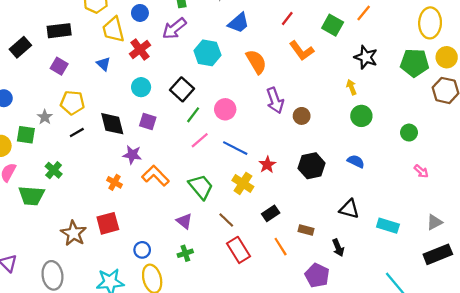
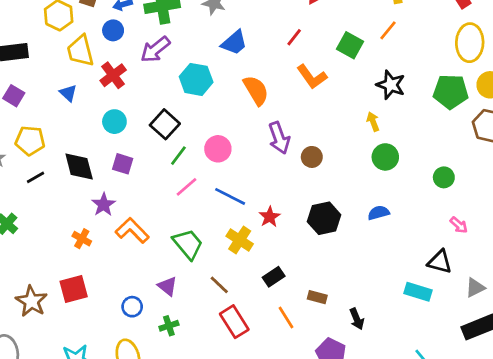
purple star: (132, 155) -> (104, 205), turned 30
blue semicircle: (356, 161) -> (378, 213), turned -42
black triangle: (349, 209) -> (440, 262), moved
blue circle: (142, 250) -> (132, 307), moved

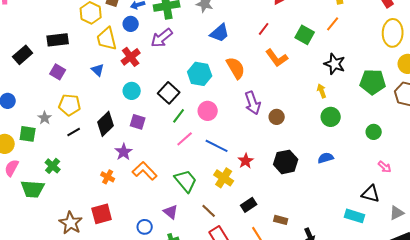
cyan hexagon: (196, 79) -> (200, 74), moved
green pentagon: (451, 92) -> (373, 82), moved
black diamond: (79, 166) -> (106, 124), turned 60

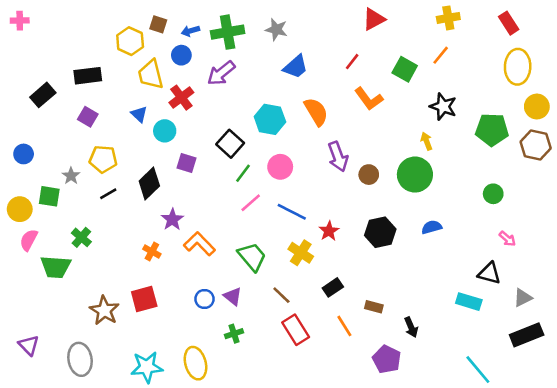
cyan circle: (132, 91) -> (165, 131), moved
green circle: (331, 117) -> (415, 175), moved, size x1.4
purple square: (138, 122) -> (187, 163), moved
blue circle: (145, 227) -> (204, 299), moved

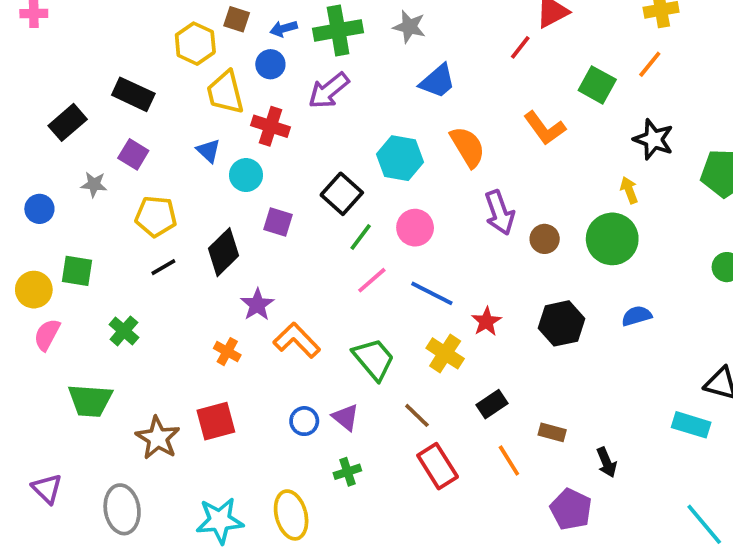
red line: (352, 62) -> (520, 47), moved
black rectangle: (88, 76) -> (133, 94), turned 32
red cross: (181, 98) -> (270, 126), turned -35
gray star: (71, 176) -> (94, 184), moved, turned -30
green trapezoid: (56, 267) -> (90, 400), moved

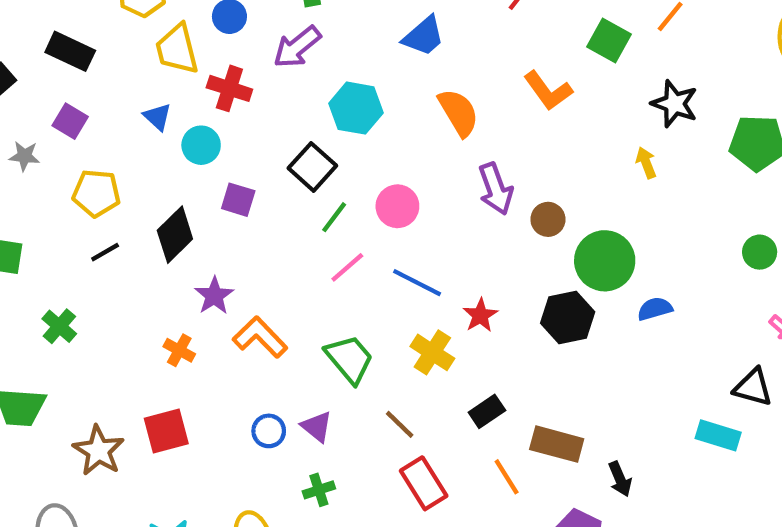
cyan hexagon: (400, 158) -> (356, 108), moved
green circle: (612, 239) -> (605, 261), moved
brown rectangle: (552, 432) -> (557, 444), size x1.6

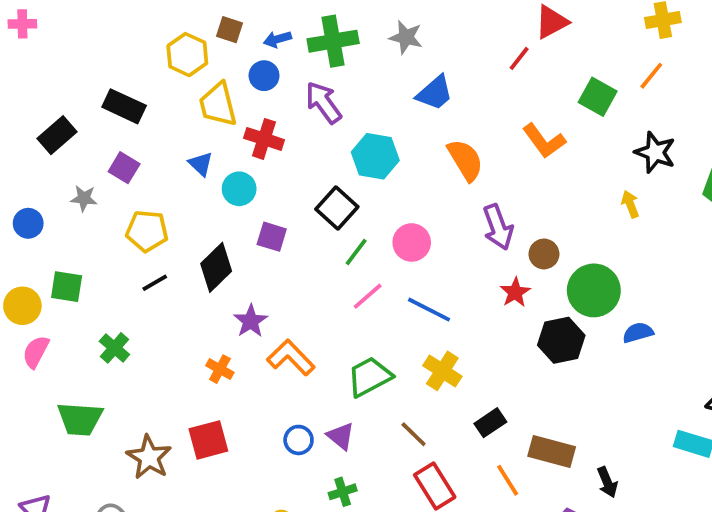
purple arrow: (297, 47) -> (323, 103), turned 93
red star: (480, 315) -> (515, 292), moved
green trapezoid: (349, 359) -> (369, 377), turned -78

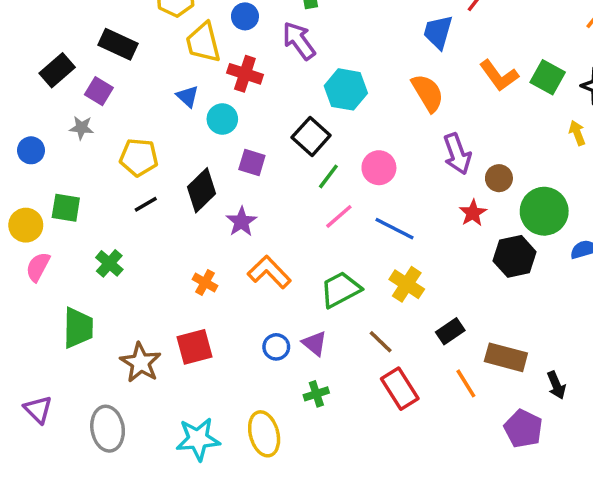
blue trapezoid: (435, 93) -> (438, 32), moved, turned 147
green square: (598, 97) -> (548, 77), moved
purple square: (124, 168) -> (99, 91), moved
purple star: (251, 321) -> (241, 222), moved
green trapezoid: (80, 419) -> (78, 328), turned -93

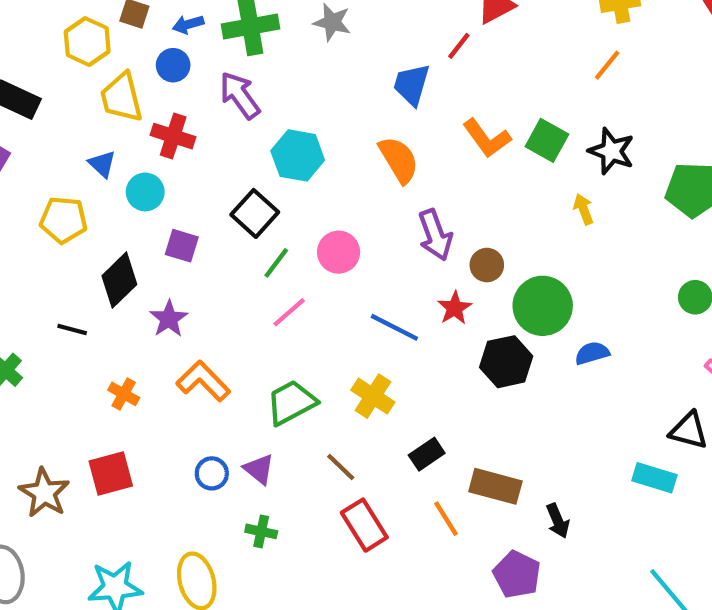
yellow pentagon: (139, 157) -> (64, 220), moved
black line: (146, 204) -> (72, 329), moved, turned 45
blue line: (395, 229) -> (394, 327), moved
green cross: (316, 394) -> (261, 531), turned 30

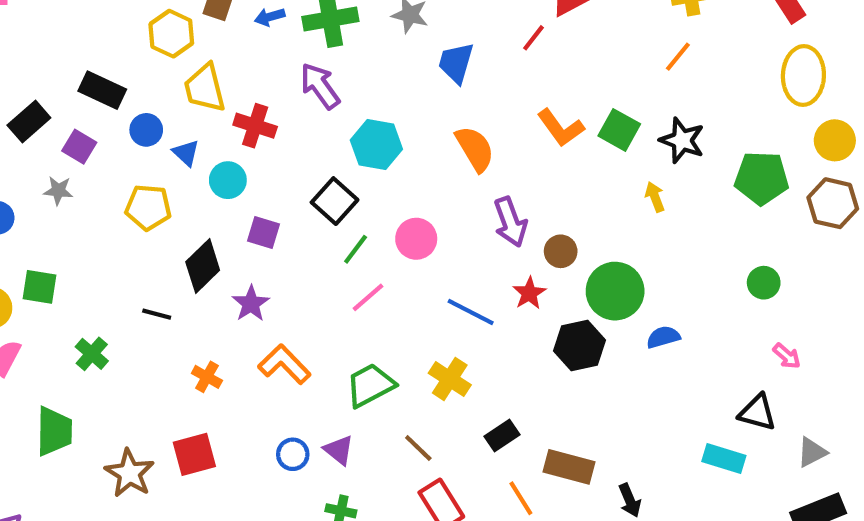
blue circle: (173, 65) -> (146, 130), moved
blue trapezoid: (412, 85) -> (456, 63), moved

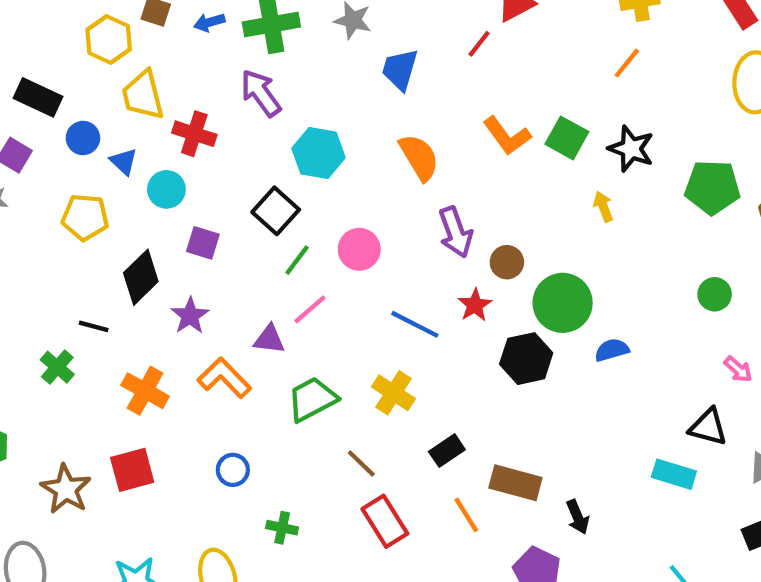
green cross: (92, 354) -> (57, 367), moved
orange cross: (207, 377) -> (145, 391), size x1.5
purple triangle: (339, 450) -> (269, 339), moved, turned -32

